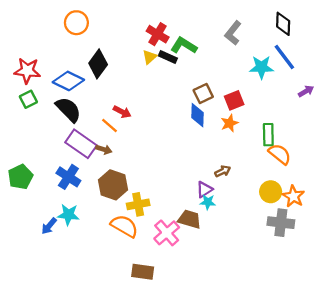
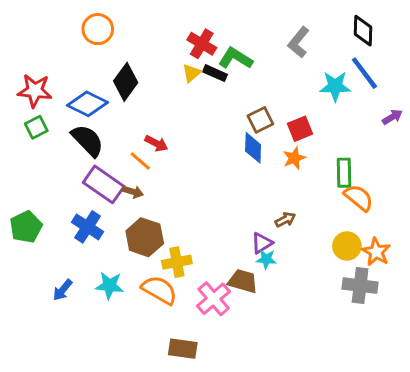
cyan star: (68, 215) -> (109, 286), moved

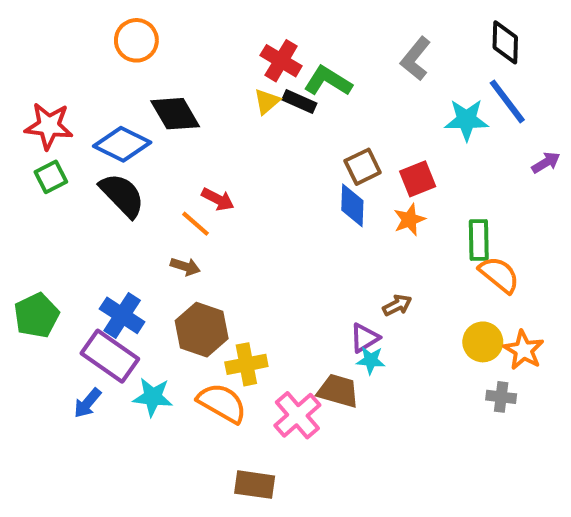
black diamond: (126, 82) -> (175, 114), turned -66
purple rectangle: (104, 184) -> (110, 356), moved
gray cross: (360, 286) -> (501, 397), size x0.6

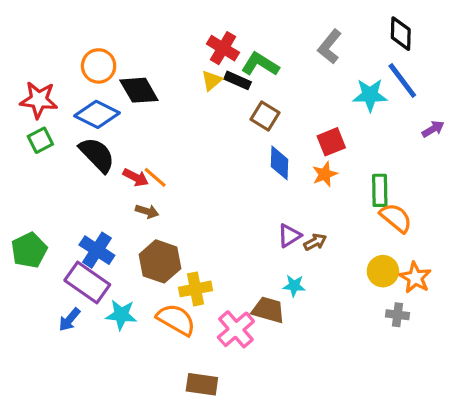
orange circle: (136, 40) -> (99, 66), moved
brown square: (363, 167) -> (265, 116), moved, turned -32
red arrow: (218, 199) -> (136, 177), moved
purple triangle: (365, 338) -> (289, 236), moved

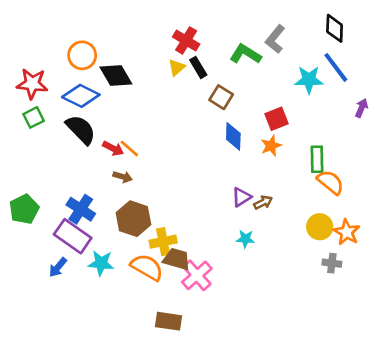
green L-shape: (260, 64) -> (245, 54), moved
black rectangle: (238, 80) -> (198, 67), turned 35
purple arrow: (433, 129) -> (362, 108), turned -36
brown trapezoid: (268, 310) -> (177, 259), moved

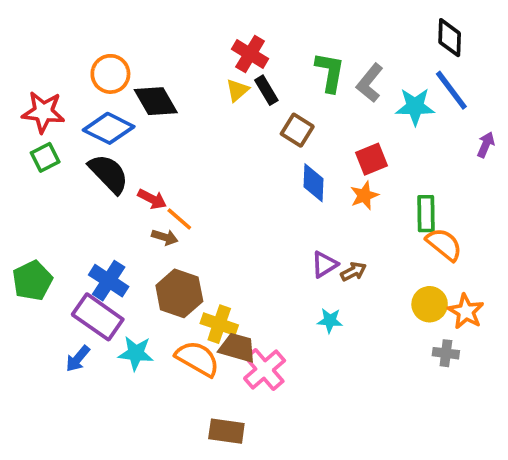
gray L-shape: (275, 39) -> (370, 83), moved
green L-shape: (245, 54) -> (330, 72), turned 68
orange line: (129, 148) -> (179, 219), moved
yellow cross: (163, 242) -> (219, 324), turned 30

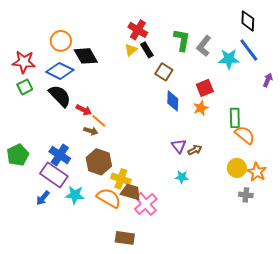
purple triangle: (324, 264) -> (179, 146), turned -35

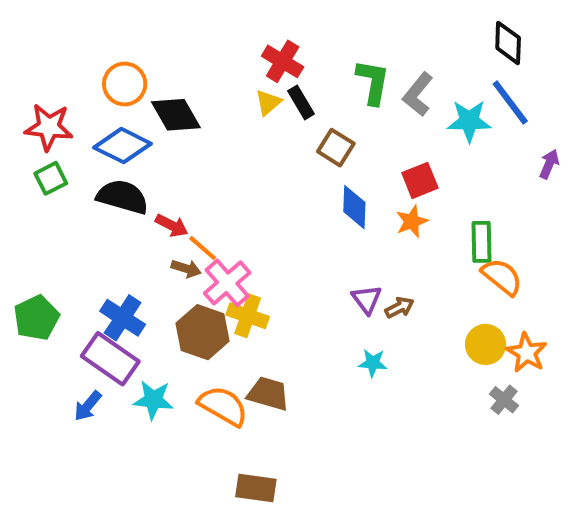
black semicircle: (60, 96) -> (123, 197), turned -30
yellow cross: (121, 179) -> (248, 316), moved
gray cross: (246, 195) -> (504, 400), turned 32
pink cross: (146, 204) -> (227, 283), moved

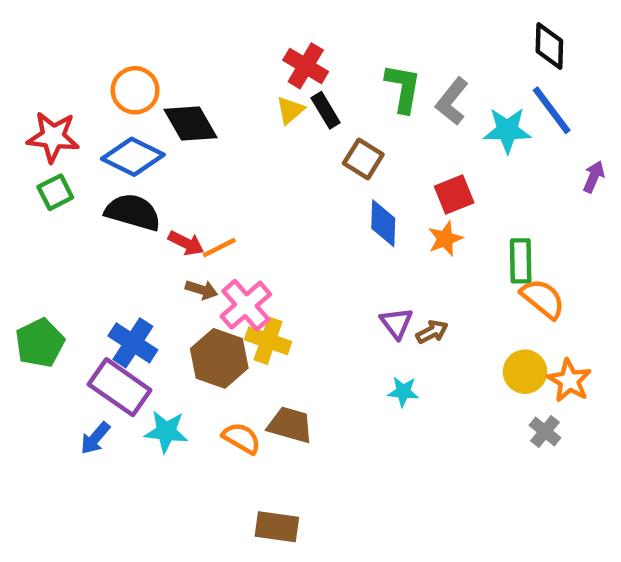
orange line: (203, 248) -> (219, 248), moved, turned -68
orange semicircle: (223, 406) -> (241, 438), size x0.7

